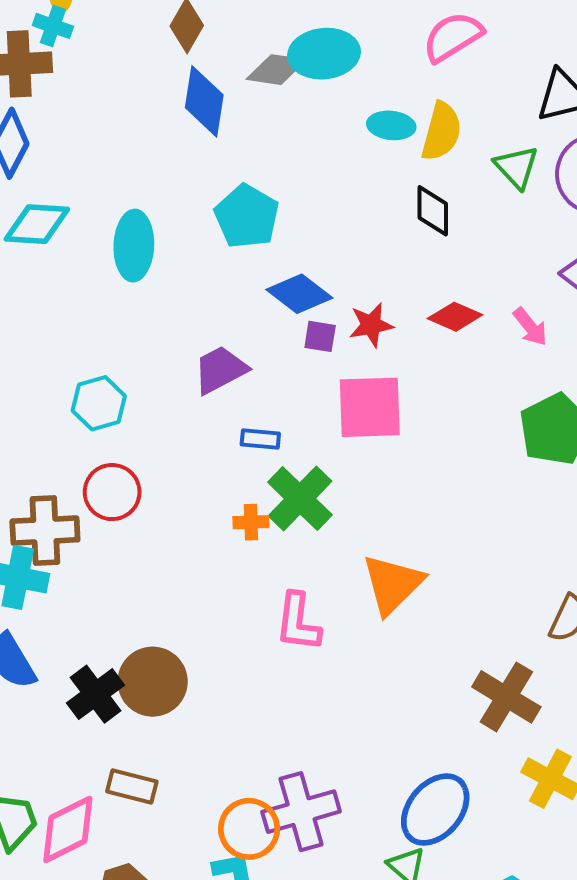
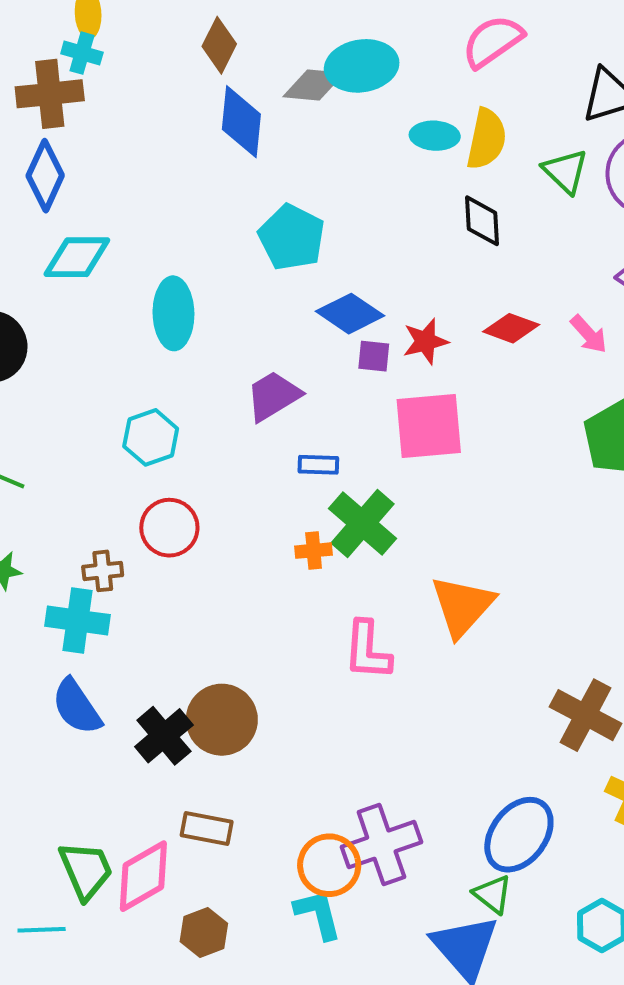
cyan ellipse: (134, 246) -> (173, 313), moved
brown cross: (45, 530) -> (103, 571), size x0.6

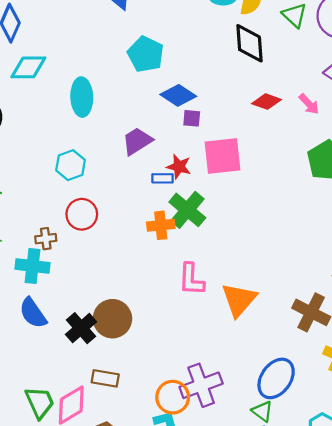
black diamond: (482, 221) -> (249, 43), size x1.4
red star: (425, 341) -> (179, 167), moved, turned 30
orange cross: (314, 551) -> (161, 225), size x1.4
orange triangle: (462, 606) -> (239, 300), moved

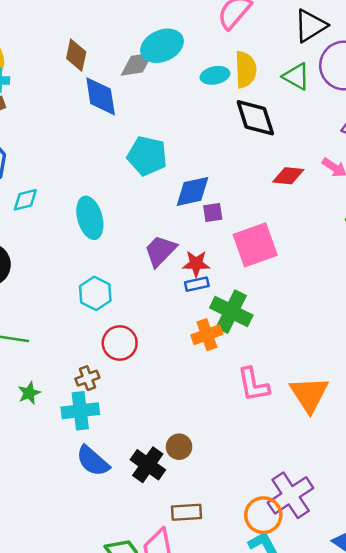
cyan diamond: (28, 67) -> (25, 200), size x0.7
blue diamond: (178, 95) -> (193, 191), turned -32
red star: (179, 167) -> (196, 264), moved
brown circle: (112, 319) -> (179, 447), size x0.6

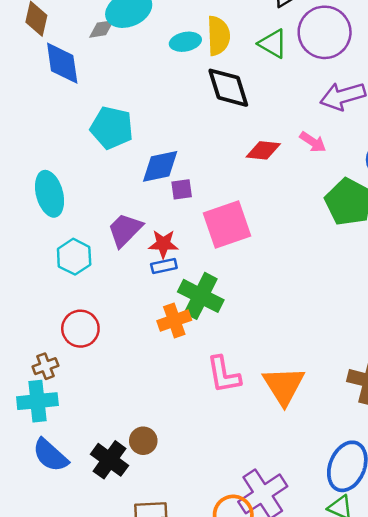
gray diamond: (137, 64) -> (102, 29), size x0.7
cyan hexagon: (95, 293) -> (74, 257), moved

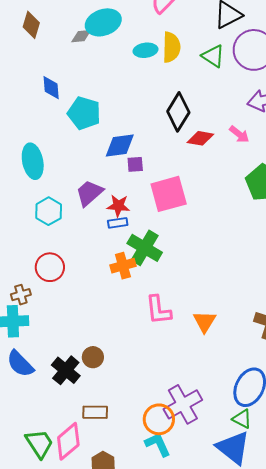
blue diamond: (62, 63) -> (51, 88), moved, size x0.7
black diamond: (228, 88) -> (178, 112), moved, turned 45
orange triangle: (284, 386) -> (204, 322), size x0.7

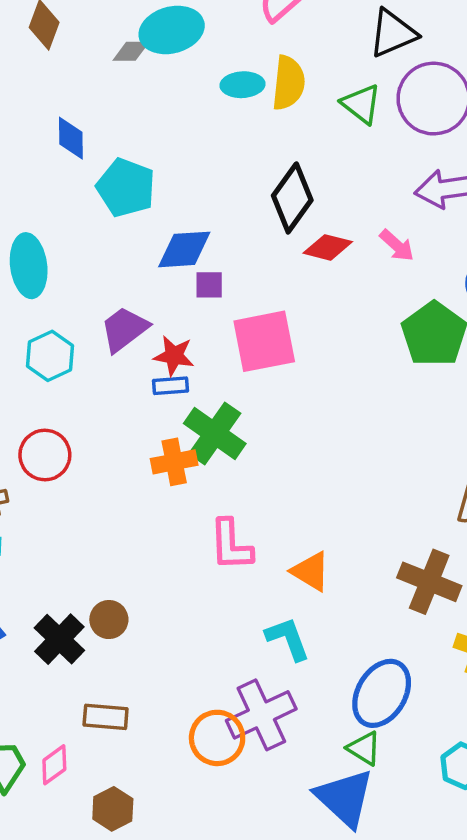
orange triangle: (204, 322) -> (311, 571), turned -35
pink diamond: (68, 441) -> (54, 765), size x0.6
cyan L-shape: (158, 444) -> (288, 639), moved

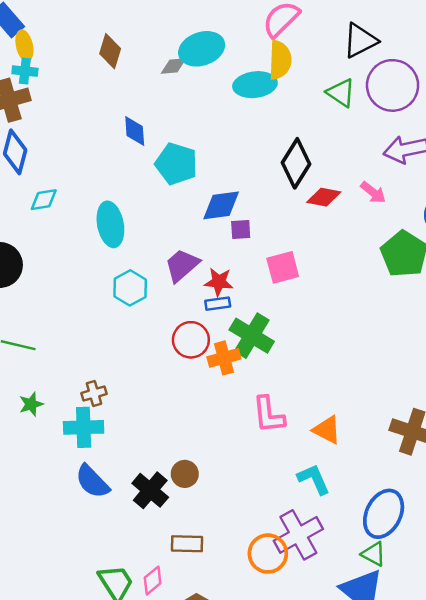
yellow semicircle: (289, 83) -> (280, 60), moved
cyan ellipse: (242, 85) -> (255, 85), size x1.4
pink square: (264, 341) -> (283, 267), size x0.7
red circle: (45, 455) -> (191, 340), moved

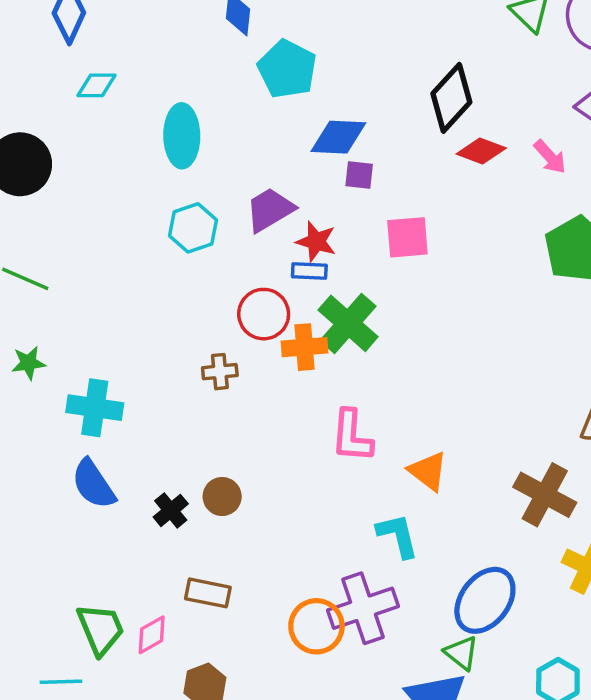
brown cross: (94, 394) -> (220, 372), moved
black cross: (150, 490) -> (171, 510), size x0.7

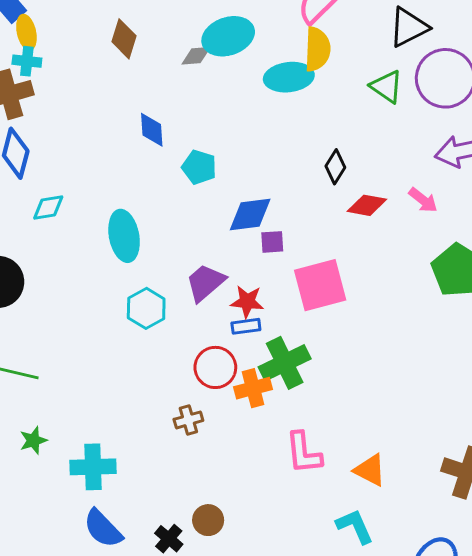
cyan pentagon: (287, 69) -> (199, 167), size x0.7
black diamond: (451, 98) -> (335, 167), size x0.6
pink square: (407, 237) -> (320, 285), size x1.4
green cross: (348, 323) -> (285, 363), turned 33

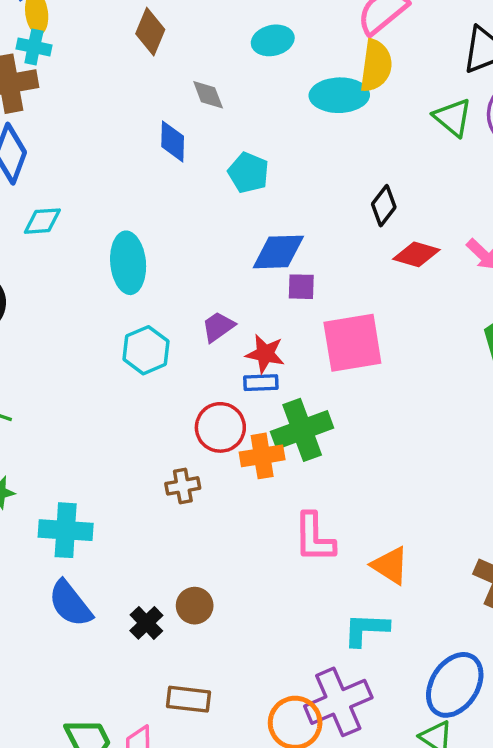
cyan ellipse: (228, 36) -> (273, 40), size x0.7
gray diamond: (196, 56) -> (208, 95), moved, turned 68
cyan pentagon: (199, 167) -> (248, 173), moved
purple trapezoid: (205, 283) -> (218, 327), size x0.7
cyan L-shape: (355, 526) -> (366, 629), turned -69

